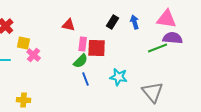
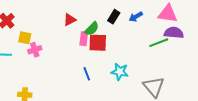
blue arrow: (135, 22) -> (136, 17), turned -104
red triangle: (69, 25) -> (70, 20), turned -40
pink cross: (34, 55) -> (35, 50), turned 32
green semicircle: (81, 61) -> (92, 29), moved

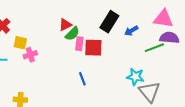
black rectangle: (114, 17) -> (109, 22), size x1.5
blue arrow: (136, 17) -> (131, 31), moved
green semicircle: (92, 29) -> (72, 34), moved
cyan star: (120, 72) -> (135, 77), moved

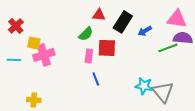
red triangle: (65, 25) -> (99, 15), moved, turned 32
pink rectangle: (79, 44) -> (89, 56), moved
pink cross: (30, 55) -> (44, 55), size x1.5
cyan star: (135, 77) -> (144, 86), moved

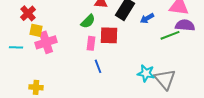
red cross: (16, 26) -> (28, 13), moved

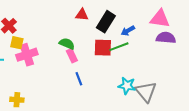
green semicircle: (88, 21) -> (67, 44), moved, turned -112
red square: (109, 35) -> (103, 48), moved
green line: (170, 35) -> (119, 47), moved
pink rectangle: (91, 43) -> (72, 56), turned -32

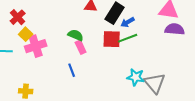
blue arrow: (128, 31) -> (128, 22), moved
yellow square: (17, 43) -> (26, 34), turned 32
blue line: (79, 79) -> (72, 70), moved

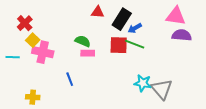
green line: (128, 38) -> (135, 44), turned 42
pink cross: (36, 46) -> (43, 52), turned 30
pink rectangle: (81, 47) -> (88, 53), turned -64
blue line: (72, 70) -> (70, 79), moved

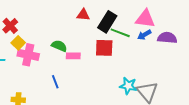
pink triangle: (176, 16) -> (145, 19), moved
blue arrow: (135, 28) -> (144, 35), moved
green semicircle: (83, 41) -> (59, 46), moved
green line: (135, 44) -> (120, 33), moved

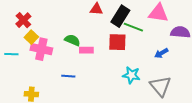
blue arrow: (144, 35) -> (161, 53), moved
blue line: (55, 82) -> (68, 76), turned -64
cyan star: (128, 86) -> (131, 75), moved

